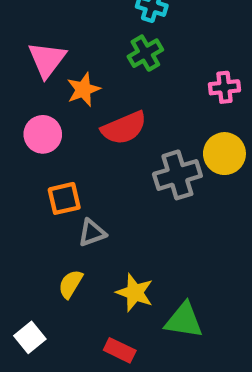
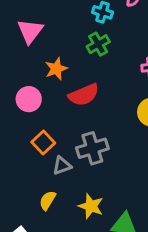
pink triangle: (47, 60) -> (30, 31), moved
gray cross: (177, 175) -> (92, 148), moved
orange square: (64, 198) -> (43, 143), turned -30

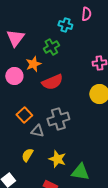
green cross: (98, 44) -> (51, 47), moved
pink circle: (29, 99) -> (14, 76), moved
gray triangle: (62, 166) -> (37, 131), turned 32

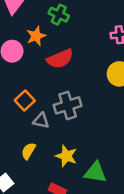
green cross: (51, 47) -> (59, 15), turned -35

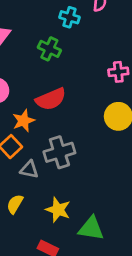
orange star: (36, 36) -> (24, 121), moved

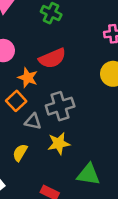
orange star: (24, 121) -> (28, 78), turned -30
yellow star: (58, 210) -> (59, 144), moved, turned -30

